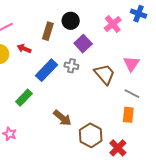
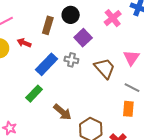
green rectangle: (24, 98) -> (34, 94), moved

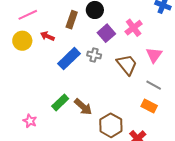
pink cross: (113, 18) -> (134, 28), moved
green rectangle: (34, 94) -> (60, 102), moved
orange rectangle: (128, 109) -> (149, 106), turned -70

